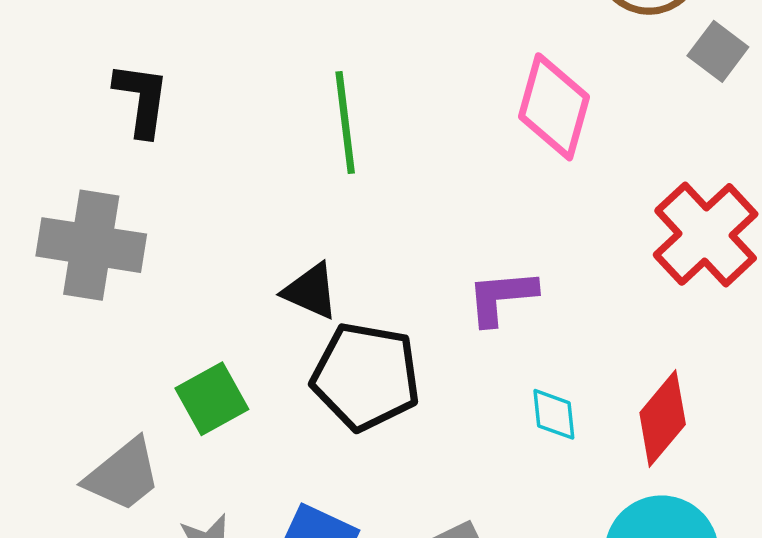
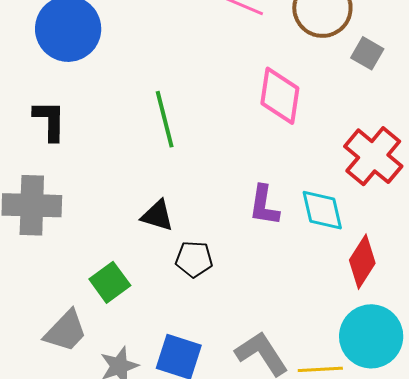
purple L-shape: (502, 297) -> (264, 205), turned -69
black pentagon: (366, 376) -> (194, 259), size x0.6
cyan diamond: (554, 414) -> (322, 210), moved, size x1.5

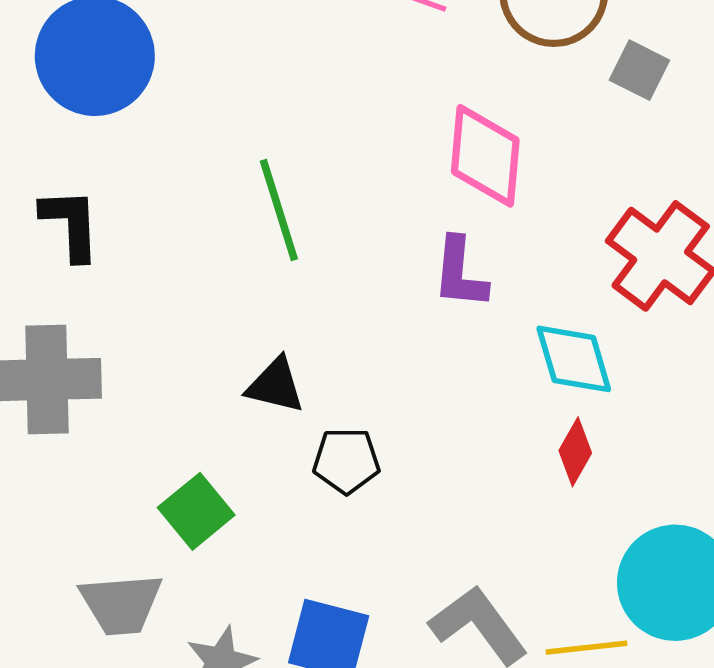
purple L-shape: (264, 205) -> (460, 273), moved
red diamond: (362, 262) -> (575, 452), moved, size x0.7
gray trapezoid: (66, 331) -> (121, 604), turned 45

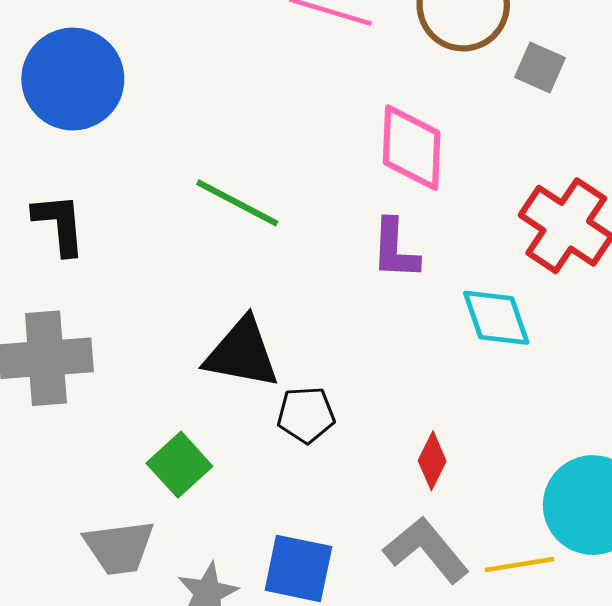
green line: (279, 210) -> (237, 203), turned -42
black triangle: (275, 385) -> (242, 353), size x1.5
red diamond: (575, 452) -> (432, 461), moved

